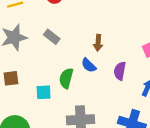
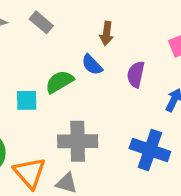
green semicircle: (66, 78) -> (59, 82), turned 42

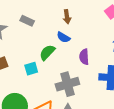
purple semicircle: (136, 74) -> (84, 57), moved

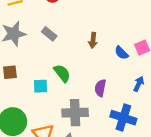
blue semicircle: (63, 37) -> (121, 53), moved
green semicircle: (47, 52) -> (62, 73), turned 84

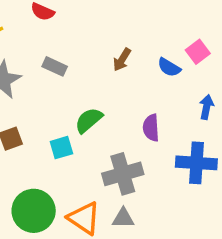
brown arrow: (93, 40) -> (122, 60), turned 40
green semicircle: (62, 73) -> (89, 120), turned -78

